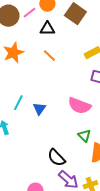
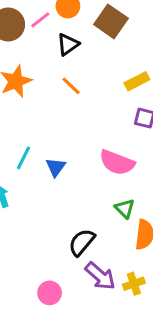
black triangle: (47, 29) -> (68, 44), turned -35
black semicircle: (56, 158) -> (82, 242), turned 84

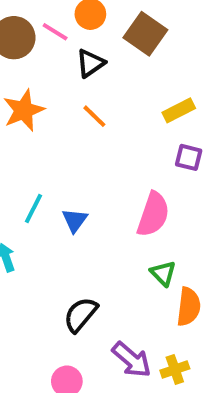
pink line: (40, 20) -> (55, 32), turned 70
pink semicircle: (117, 163) -> (153, 214), turned -92
black semicircle: (82, 242) -> (81, 315), moved

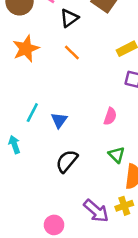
pink semicircle: (153, 214) -> (110, 116), size x0.6
black semicircle: (81, 315) -> (67, 161), moved
yellow cross: (175, 370) -> (124, 206), moved

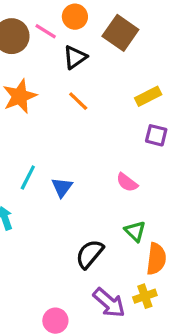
pink semicircle: (110, 116) -> (127, 182), turned 108
black semicircle: (67, 161) -> (90, 254), moved

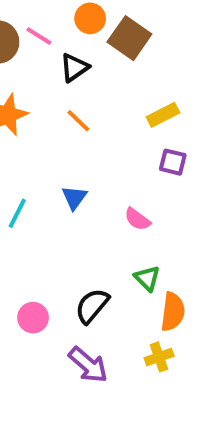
orange circle: (75, 17) -> (90, 18), moved
blue triangle: (62, 187) -> (74, 198), moved
purple arrow: (109, 303) -> (88, 365), moved
pink circle: (55, 321) -> (33, 318), moved

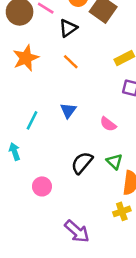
black semicircle: (92, 306) -> (82, 163), moved
purple arrow: (88, 365) -> (77, 231), moved

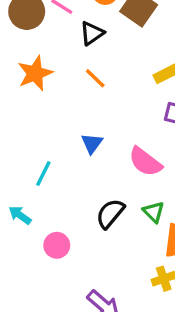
cyan line: (32, 120) -> (43, 173), moved
pink semicircle: (108, 124) -> (145, 162), size x1.5
cyan arrow: (15, 152) -> (20, 215), moved, turned -35

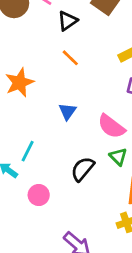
orange star: (35, 73) -> (19, 83), moved
cyan line: (43, 173) -> (28, 151), moved
green triangle: (154, 212) -> (118, 157), moved

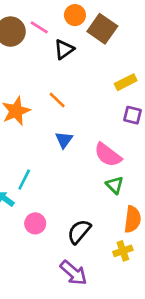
orange line: (70, 58) -> (57, 100), moved
black semicircle: (83, 169) -> (79, 232), moved

